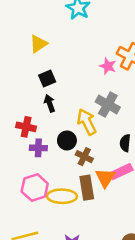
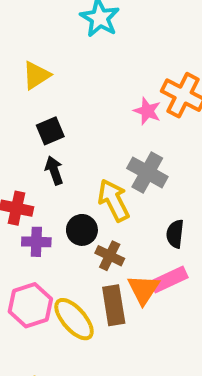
yellow ellipse: (62, 196) -> (74, 319), turned 48

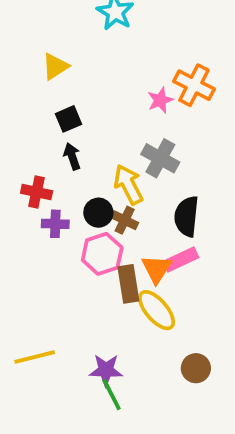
pink star: (147, 111) -> (160, 100), turned 30
black semicircle: (175, 234) -> (187, 216), size x1.5
brown cross: (110, 256) -> (125, 220), moved
pink hexagon: (30, 305) -> (102, 254), moved
yellow ellipse: (74, 319) -> (157, 310), moved

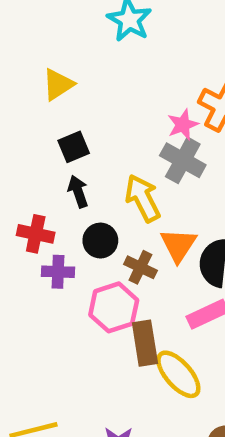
gray cross: (160, 158) -> (183, 160), moved
yellow arrow: (128, 184) -> (143, 198), moved
black circle: (98, 213) -> (100, 241), moved
orange triangle: (157, 269) -> (178, 245), moved

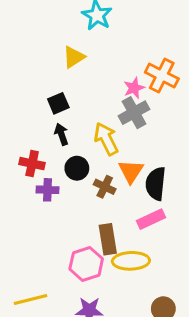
yellow triangle: (58, 84) -> (74, 57), moved
gray cross: (183, 160) -> (134, 113), turned 32
pink hexagon: (114, 307) -> (86, 264), moved
yellow ellipse: (178, 374) -> (131, 261), turned -51

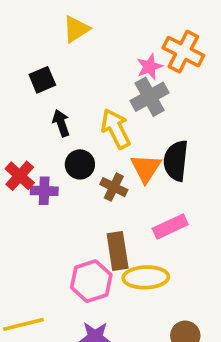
black square: (58, 103) -> (42, 80), moved
red cross: (32, 164) -> (20, 176), moved, turned 30
black semicircle: (156, 184) -> (176, 161), moved

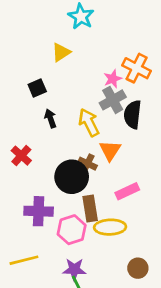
black semicircle: (176, 161) -> (133, 115), moved
black circle: (80, 164) -> (72, 177), moved, size x1.6
purple cross: (44, 191) -> (39, 211), moved, size x1.5

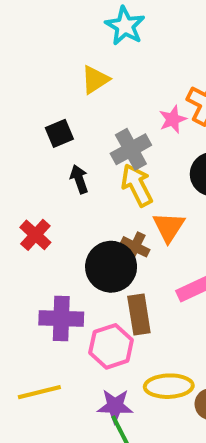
gray cross: (113, 100) -> (131, 149), moved
yellow ellipse: (110, 227) -> (169, 386), moved

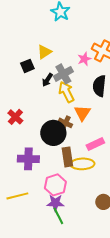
yellow triangle: (95, 80) -> (44, 52), moved
black arrow: (79, 179) -> (47, 80), moved, turned -128
pink hexagon: (111, 346) -> (55, 185), moved
yellow ellipse: (169, 386) -> (82, 164), moved

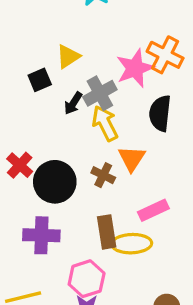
pink star: (84, 59) -> (135, 68), size x1.6
black circle: (53, 133) -> (55, 182), moved

